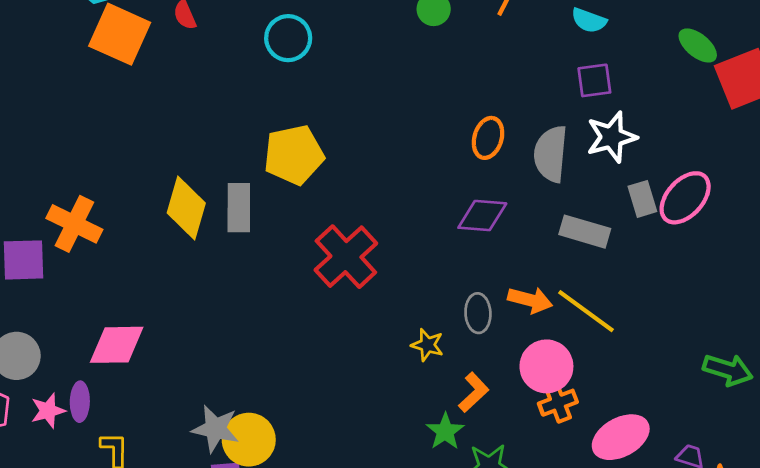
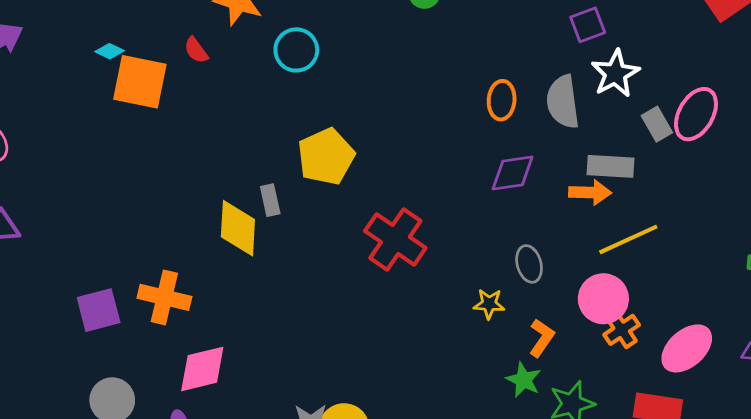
gray rectangle: (239, 208) -> (270, 200), moved, size x0.7
orange cross: (74, 224) -> (164, 297), moved
orange arrow: (530, 300) -> (590, 192), moved
yellow line: (586, 311) -> (628, 239), turned -48

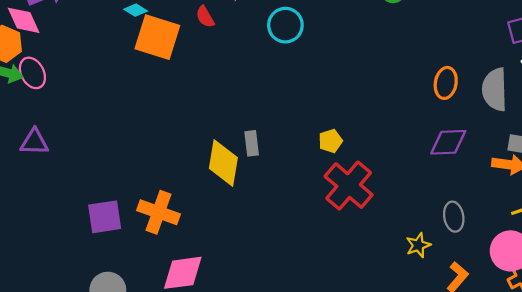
yellow pentagon: (326, 157) -> (330, 141), moved, size x0.5
yellow star: (489, 304) -> (418, 245), turned -30

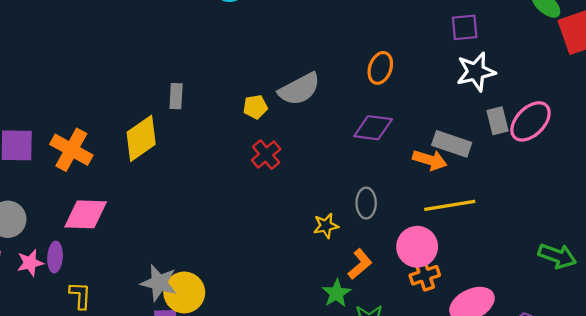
gray semicircle: (495, 89) -> (299, 89), moved, turned -126
yellow diamond: (223, 163) -> (141, 138), moved, turned 36
red cross: (349, 186) -> (266, 155), size x0.6

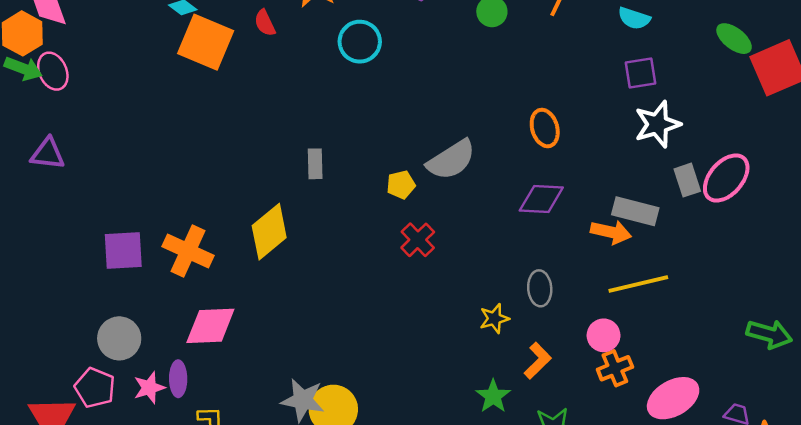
orange ellipse: (380, 68) -> (545, 128), turned -32
gray rectangle: (176, 96) -> (315, 164), moved
pink circle: (417, 247) -> (604, 335), size x0.7
green star: (336, 293) -> (493, 396), moved

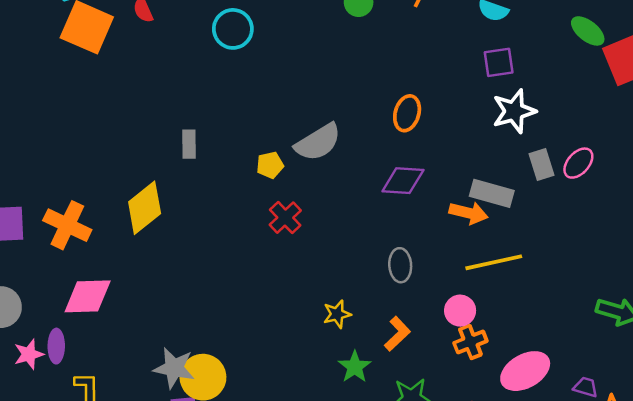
orange ellipse: (545, 128) -> (407, 113), turned 32
pink ellipse: (726, 178) -> (578, 163), size x0.7
yellow star: (494, 319) -> (337, 314), moved

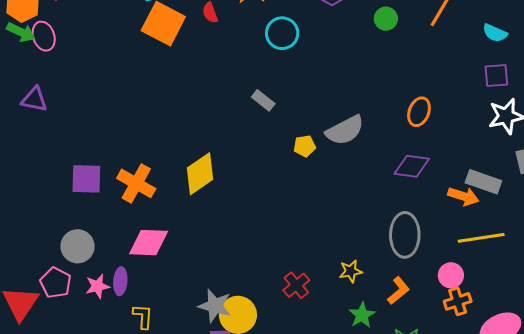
gray rectangle: (189, 144) -> (263, 100), moved, turned -55
red cross: (285, 218) -> (296, 285), moved
gray ellipse: (400, 265) -> (405, 235), size x1.6

